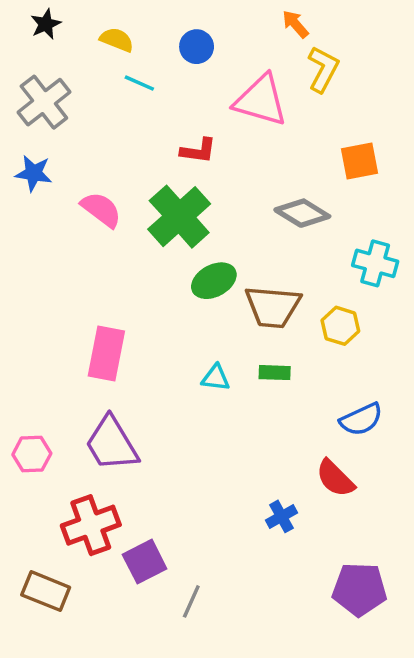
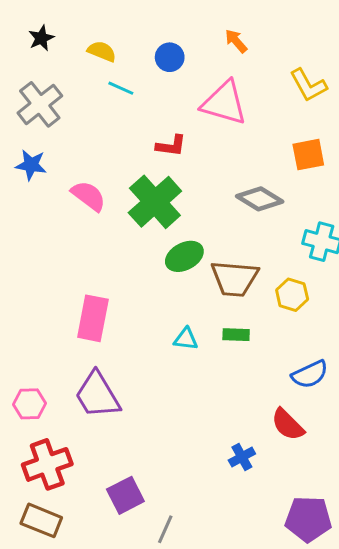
orange arrow: (295, 24) -> (236, 41), moved
yellow L-shape: (323, 69) -> (308, 85), moved, turned 123
red cross: (91, 525) -> (47, 464), moved

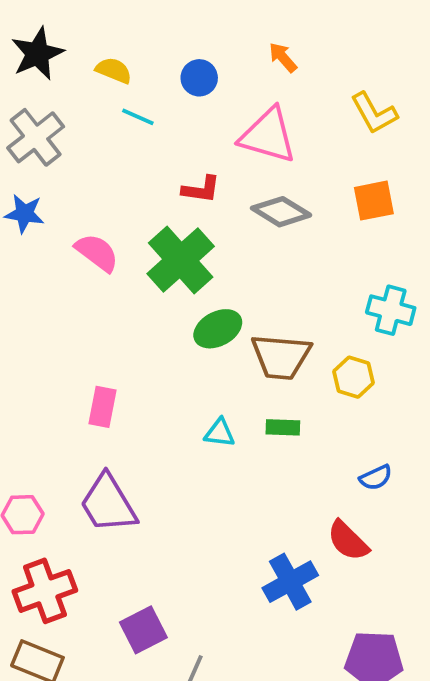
black star: (41, 38) -> (37, 54), size x1.6
gray diamond: (260, 199) -> (281, 212), moved
pink rectangle: (93, 318) -> (103, 407), size x0.7
blue semicircle: (310, 374) -> (376, 478), size x0.7
blue cross: (242, 457) -> (290, 582), size x1.6

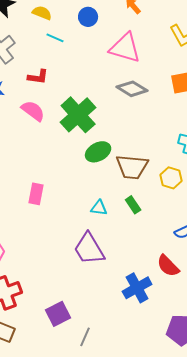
red L-shape: (201, 189) -> (38, 77), moved
green rectangle: (283, 427) -> (133, 205), turned 54
purple trapezoid: (108, 504) -> (89, 249), moved

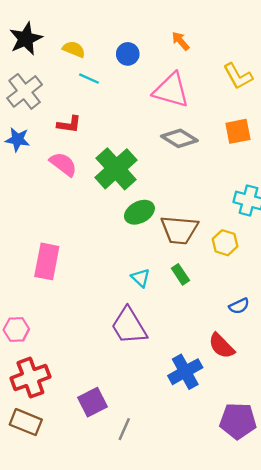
pink rectangle: (36, 194) -> (47, 261), moved, size x1.4
cyan triangle: (99, 208) -> (141, 278), turned 36

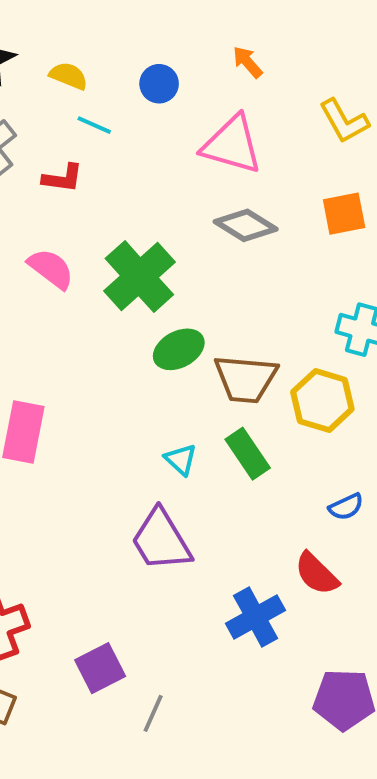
red L-shape: (69, 124) -> (63, 178), moved
yellow hexagon: (225, 243) -> (322, 400), size x1.4
green rectangle: (180, 274) -> (248, 454), size x1.4

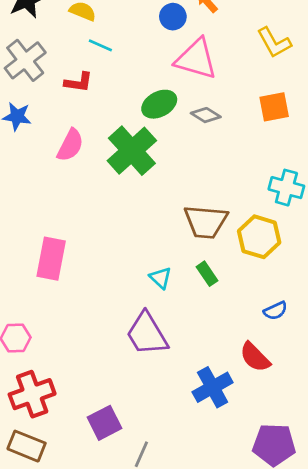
blue circle: (159, 84) -> (173, 17), moved
gray diamond: (246, 225) -> (206, 115), size x0.7
pink semicircle: (51, 269) -> (70, 145), turned 80
green ellipse: (179, 349) -> (159, 104), moved
green rectangle: (248, 454) -> (207, 274), size x0.7

